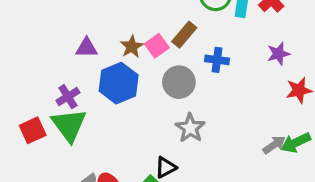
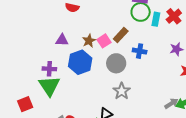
purple cross: (68, 97) -> (49, 69), turned 32
red square: (33, 130) -> (25, 104), moved

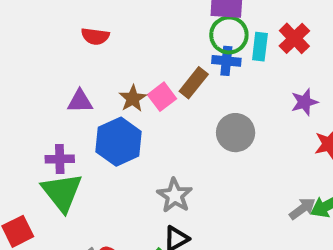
blue cross: (140, 51) -> (226, 61), moved
gray circle: (116, 63) -> (236, 133), moved
gray star: (122, 91) -> (175, 195), moved

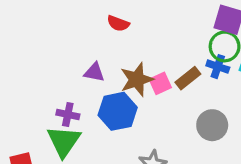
brown star: (133, 98) -> (137, 80), size x1.5

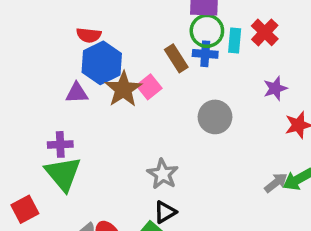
brown rectangle: (188, 78) -> (176, 58), moved, turned -70
blue hexagon: (118, 111) -> (102, 63), moved

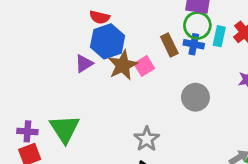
purple triangle: (77, 93) -> (84, 64), turned -36
purple cross: (60, 144) -> (27, 131), moved

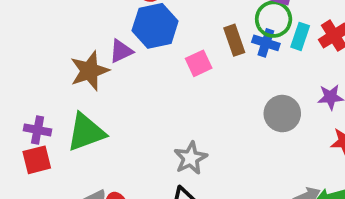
brown star: (123, 65) -> (89, 71), moved
gray circle: (195, 97) -> (282, 114), moved
green triangle: (65, 129) -> (86, 132), turned 36

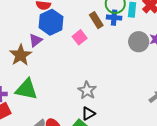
gray circle: (282, 114) -> (139, 42), moved
green triangle: (86, 132) -> (26, 89), turned 45

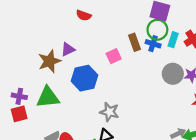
blue hexagon: (51, 22) -> (84, 78), moved
green triangle: (26, 89) -> (48, 97), turned -30
gray star: (87, 90) -> (109, 112), turned -30

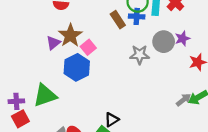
pink square: (114, 56) -> (88, 47), moved
brown star: (49, 61) -> (70, 35), moved
gray star: (109, 112) -> (140, 55), moved

